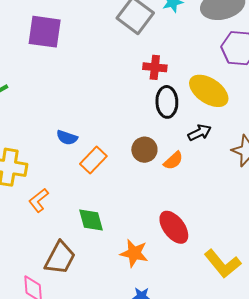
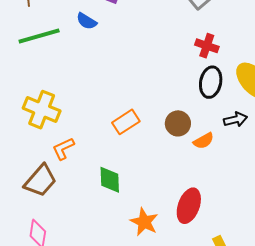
blue semicircle: (67, 138) -> (86, 21), moved
red ellipse: (174, 227) -> (189, 206), turned 44
brown trapezoid: (60, 258) -> (40, 181), moved

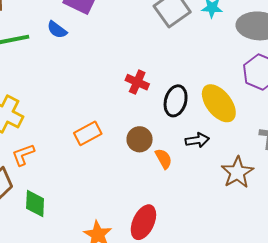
red cross: (207, 46) -> (137, 82), moved
orange semicircle: (204, 141) -> (164, 159), turned -95
green diamond: (110, 180) -> (35, 203), moved

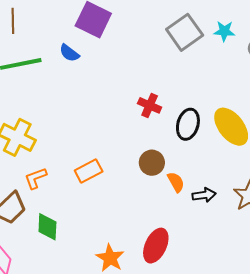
orange rectangle: (88, 133) -> (89, 171), moved
black arrow: (197, 140) -> (204, 195), moved

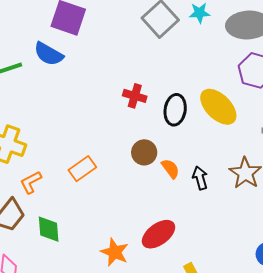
blue semicircle: (69, 53) -> (49, 54), size x1.4
black arrow: (204, 195) -> (200, 178), turned -90
red ellipse: (156, 246) -> (158, 234), turned 36

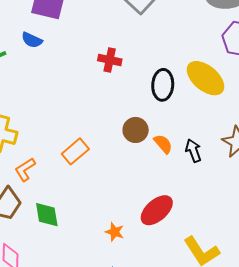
blue semicircle: (49, 54) -> (32, 40), size x0.7
red cross: (135, 96) -> (110, 60), moved
orange star: (115, 252) -> (115, 232), size x0.7

